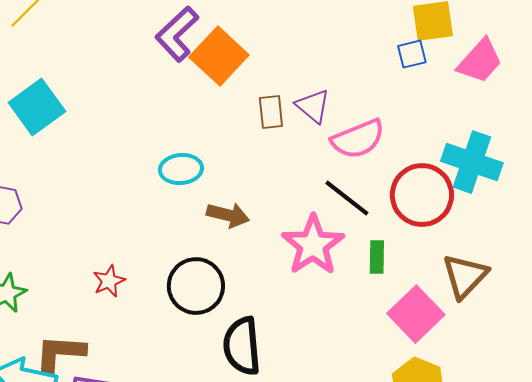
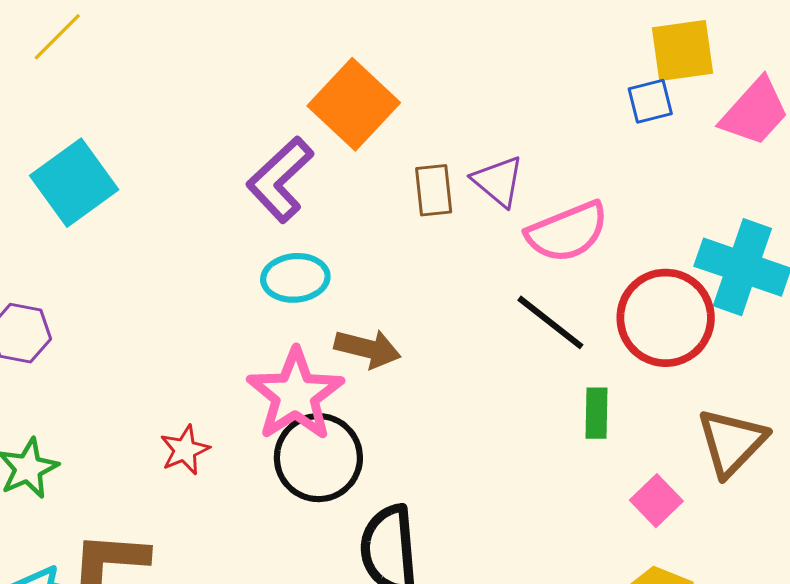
purple L-shape: (177, 34) -> (280, 180), moved
pink star: (313, 245) -> (295, 395), moved
pink square: (416, 314) -> (656, 501), size x0.6

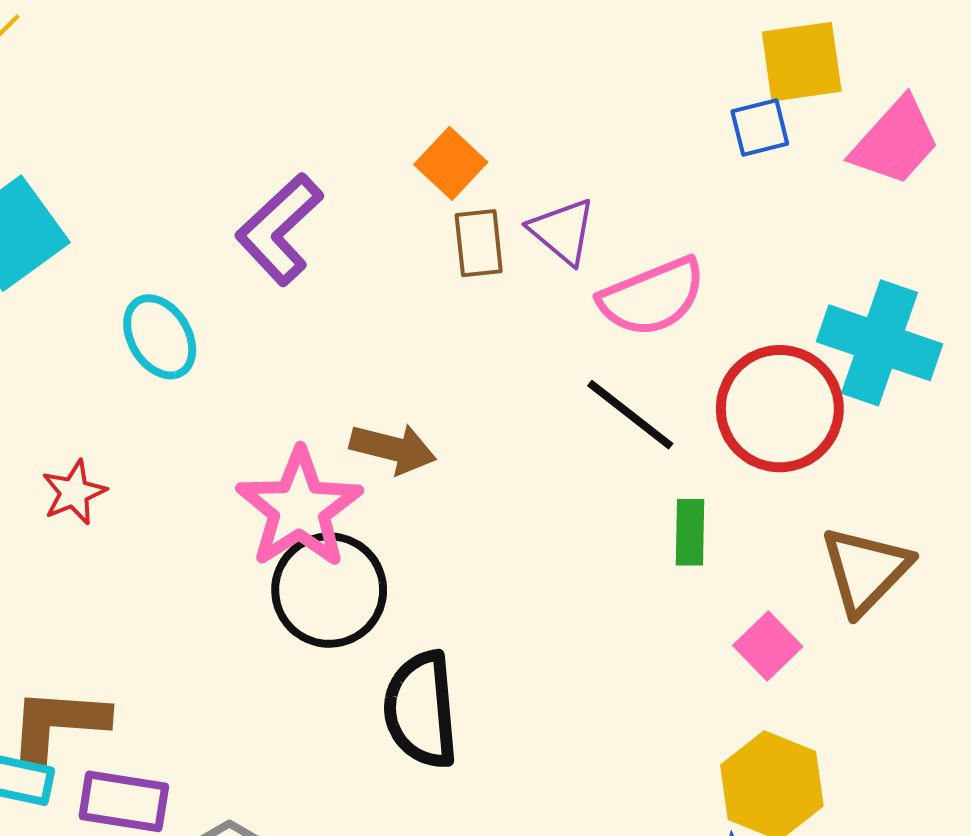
orange square: (354, 104) -> (451, 163), moved, size x0.6
cyan ellipse: (295, 278) -> (160, 337), moved, turned 64
red star: (185, 450) -> (74, 492), moved

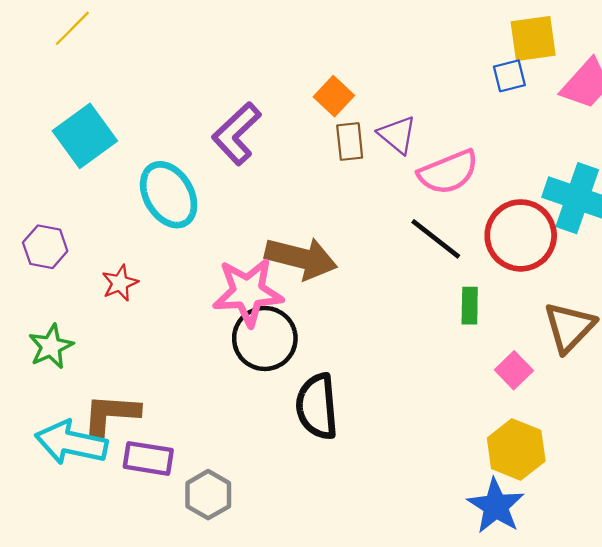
cyan ellipse: (160, 337) -> (169, 195), size x1.4
brown arrow: (393, 449) -> (301, 258), size x1.5
pink star: (299, 508) -> (248, 292), turned 30

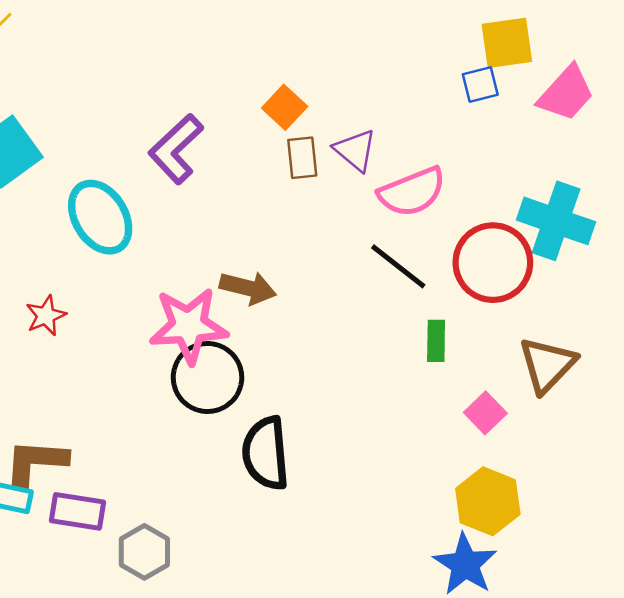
brown arrow: (301, 258) -> (248, 288), size x0.7

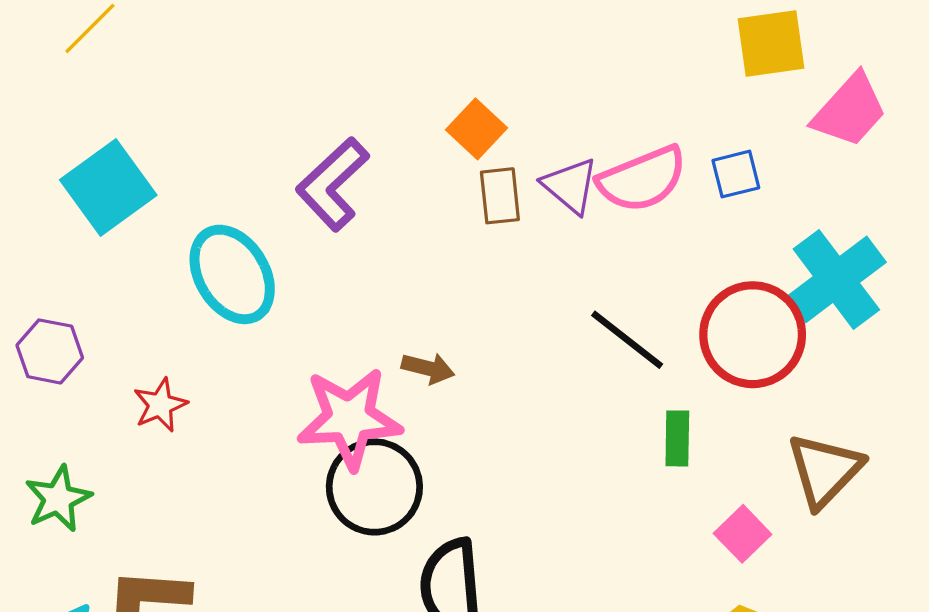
blue square: (480, 85) -> (736, 174), moved
pink semicircle: (412, 192) -> (642, 179), moved
cyan cross: (556, 221) -> (836, 279), turned 34
brown arrow: (248, 288) -> (428, 368), size x0.7

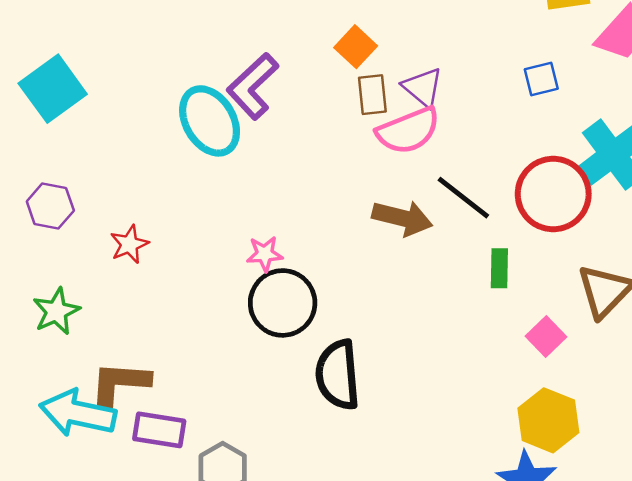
pink semicircle: (642, 179) -> (408, 131), moved
cyan square: (108, 187) -> (53, 89), moved
cyan ellipse: (232, 274) -> (210, 121), moved
brown arrow: (428, 368) -> (402, 218), moved, size x1.6
pink star: (349, 418) -> (265, 254), size x0.5

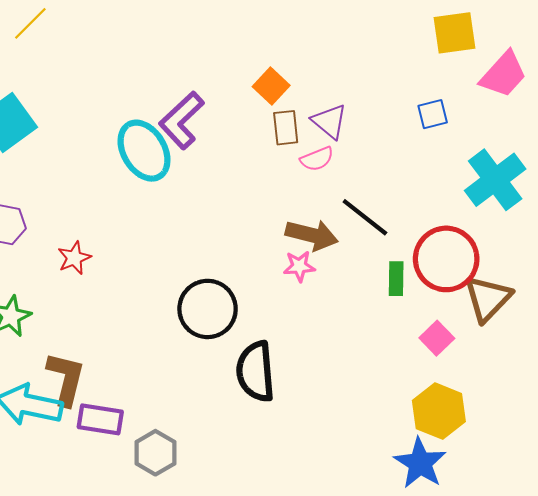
pink semicircle: (408, 131) -> (317, 159), size x0.6
red circle: (553, 194) -> (446, 259), moved
pink star: (265, 254) -> (299, 266), moved
brown L-shape: (120, 383) -> (66, 379), turned 100

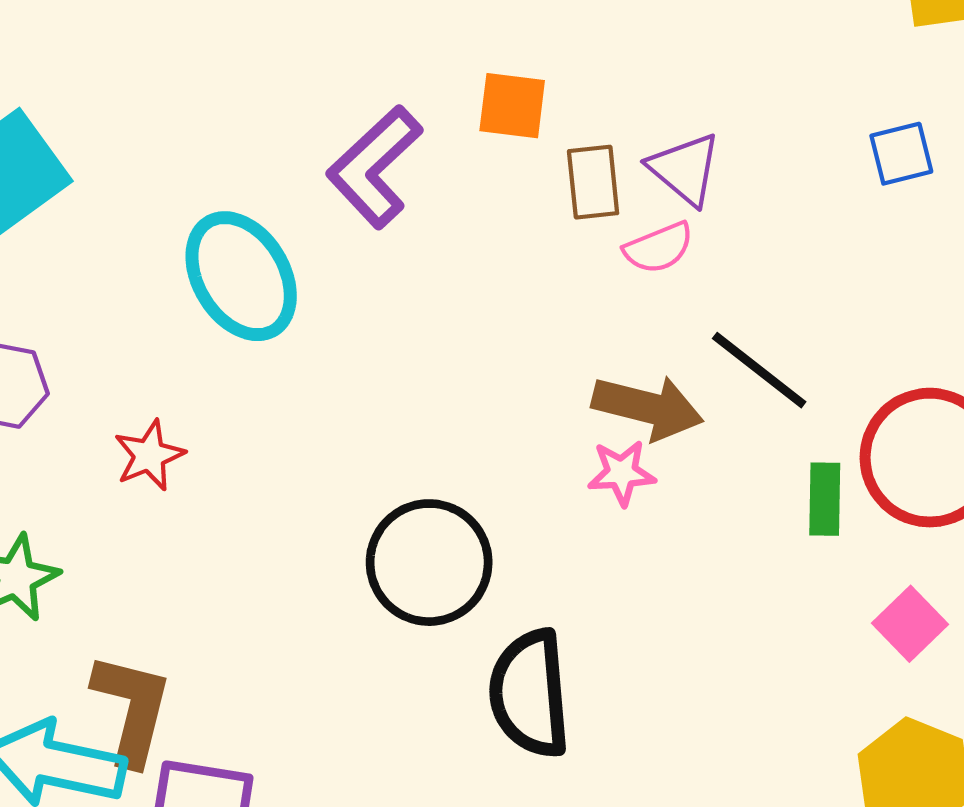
orange square: (271, 86) -> (512, 106), moved, turned -36
cyan ellipse: (144, 151) -> (241, 276), moved

